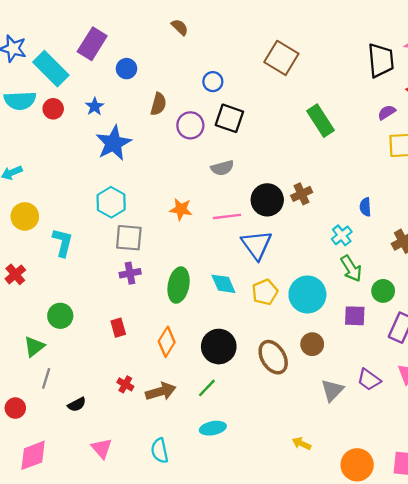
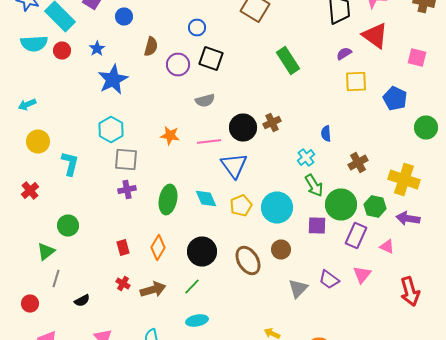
green circle: (383, 291) -> (341, 204), size x1.6
red rectangle: (118, 328) -> (123, 248), moved

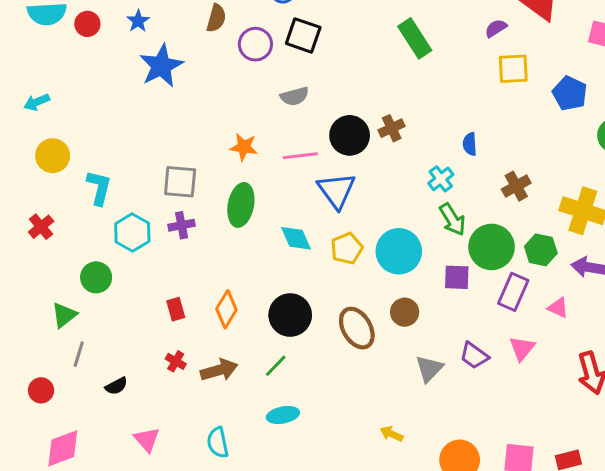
cyan hexagon: (111, 130) -> (132, 232), moved
green ellipse: (168, 200) -> (241, 205), moved

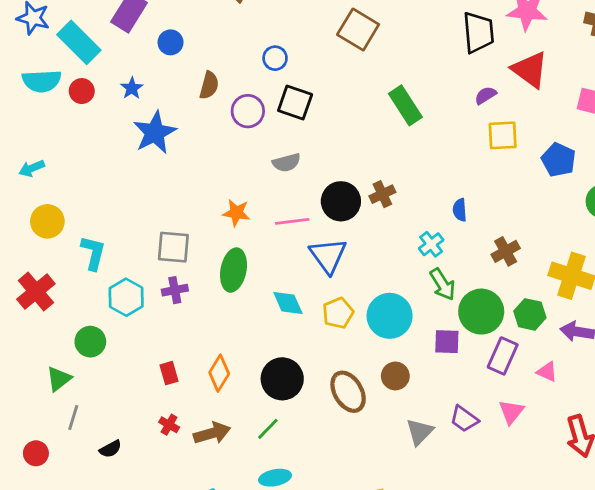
red cross: (41, 227) -> (36, 292), size x1.5

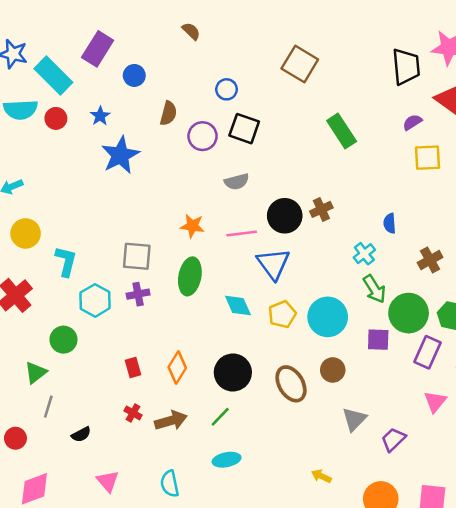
purple trapezoid: (464, 419) -> (393, 439), moved, turned 100

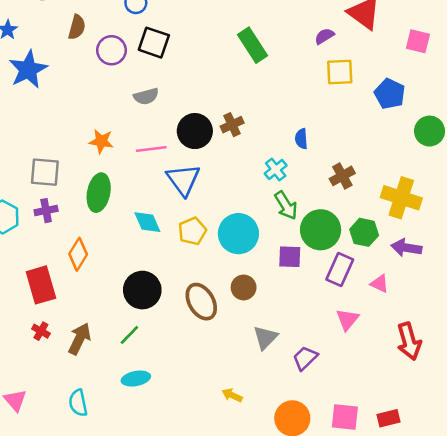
red rectangle: (133, 367) -> (41, 285), size x1.8
orange diamond: (177, 367) -> (78, 254), moved
brown arrow: (171, 421) -> (79, 339), turned -48

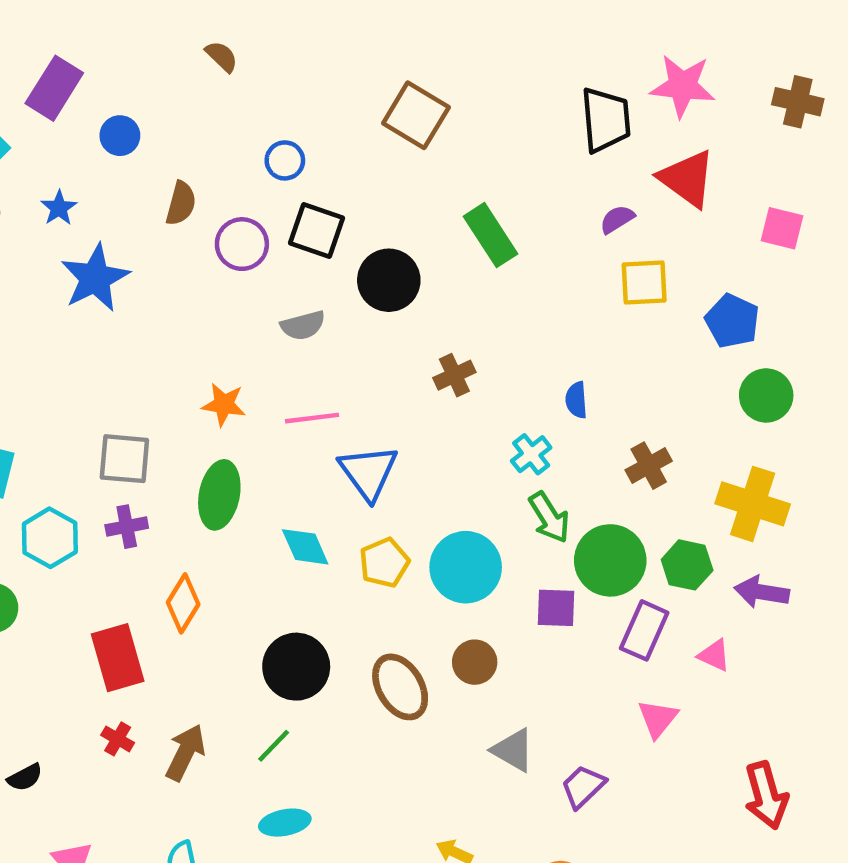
black circle: (195, 131) -> (389, 280), moved
green circle: (430, 131) -> (766, 395), moved
gray triangle: (265, 337) -> (513, 750), turned -44
red arrow: (409, 341) -> (766, 795), moved

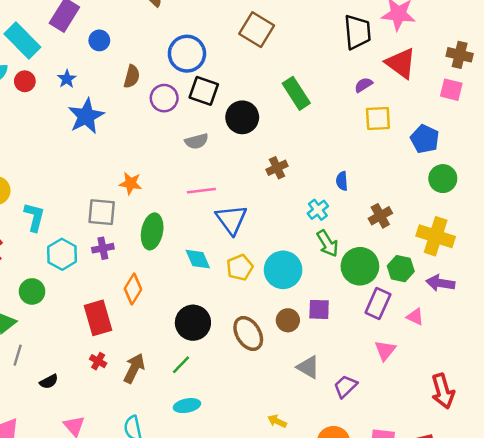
brown cross: (798, 102) -> (460, 55), moved
blue circle: (285, 160) -> (187, 54), size x1.8
orange star: (224, 404) -> (131, 183), moved
purple square: (556, 608) -> (319, 309), moved

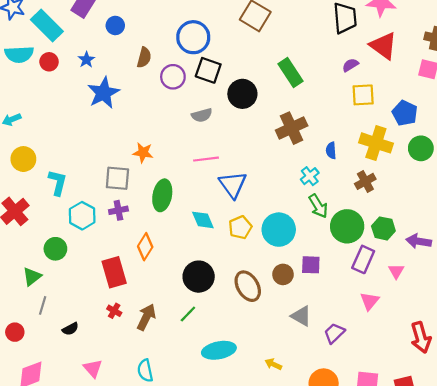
brown cross: (277, 168) -> (292, 128), moved, size x1.6
yellow cross: (436, 236) -> (376, 143), moved
pink triangle: (415, 317) -> (396, 271), turned 35
cyan ellipse: (187, 406) -> (219, 350), moved, size x1.4

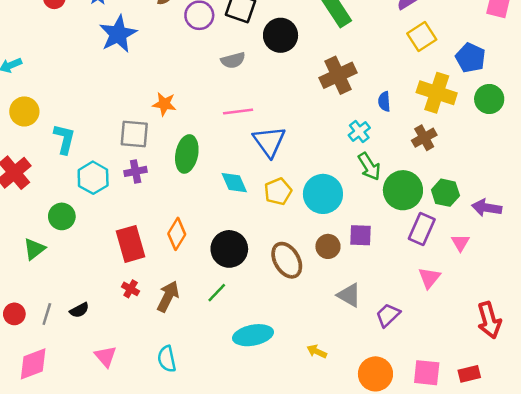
yellow square: (363, 95) -> (422, 37), turned -30
orange diamond: (145, 247) -> (177, 234), moved
gray line: (43, 305) -> (47, 314), moved

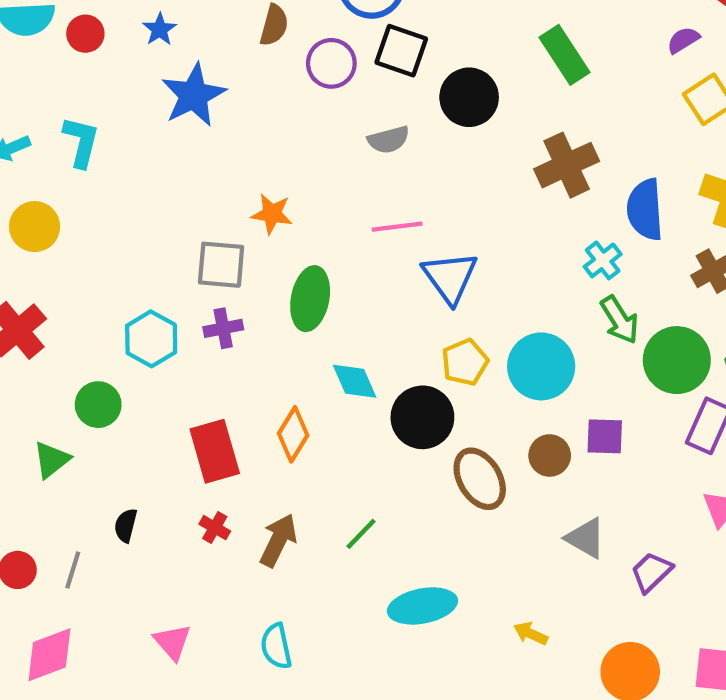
blue semicircle: (384, 101) -> (645, 210), size x1.8
cyan L-shape: (64, 139) -> (81, 142), moved
cyan diamond: (234, 183) -> (355, 381), moved
black circle: (229, 249) -> (422, 417), moved
black semicircle: (79, 310) -> (126, 525), moved, turned 132

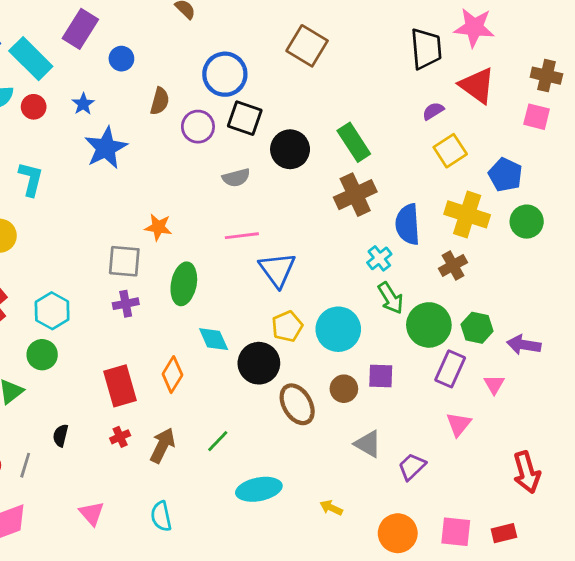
green rectangle: (564, 55) -> (354, 142), moved
cyan hexagon: (151, 339) -> (52, 311), moved
red cross: (215, 528) -> (120, 437), turned 36

